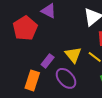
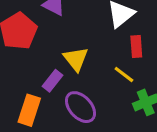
yellow triangle: (73, 55) -> (76, 59), moved

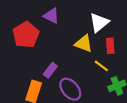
yellow triangle: (76, 59) -> (84, 44), moved, turned -30

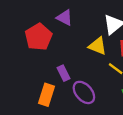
purple rectangle: (50, 70) -> (63, 73), turned -64

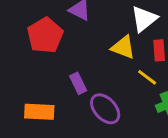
orange rectangle: (46, 95) -> (39, 112), moved, turned 75

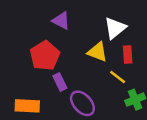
red pentagon: (45, 35) -> (45, 56), moved

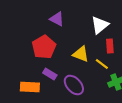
yellow triangle: (97, 52) -> (81, 54), moved
purple rectangle: (60, 82) -> (50, 74), moved, turned -32

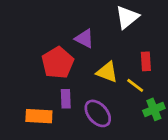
purple triangle: (57, 19) -> (84, 39), moved
white triangle: (100, 25) -> (127, 17), moved
purple rectangle: (50, 74) -> (66, 99), turned 56

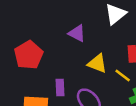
red pentagon: (58, 63) -> (29, 55), moved

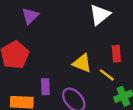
purple triangle: (77, 33) -> (30, 16), moved, turned 48

